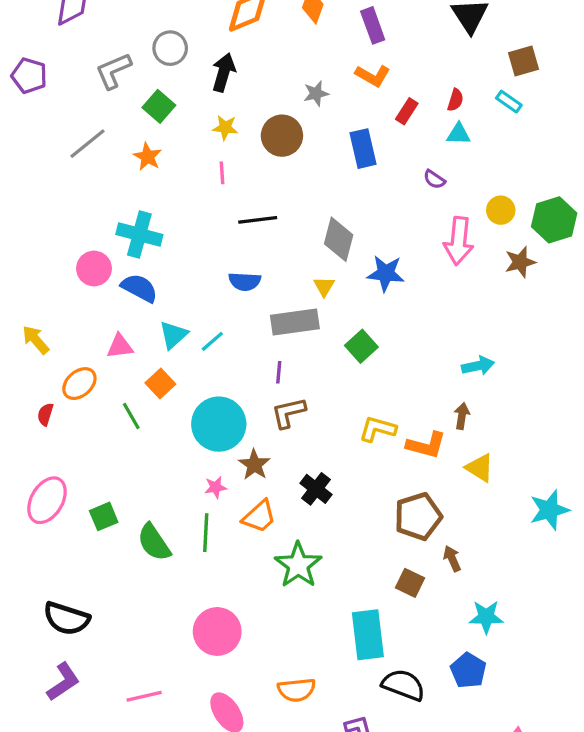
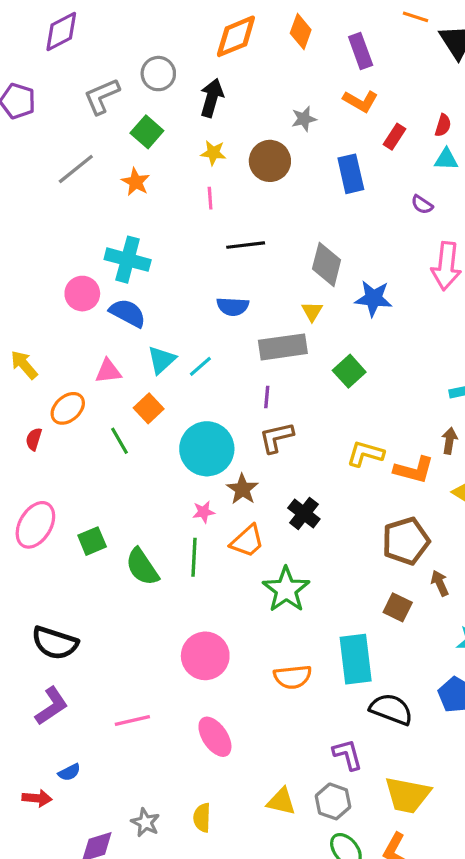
orange semicircle: (297, 690) -> (293, 677), moved

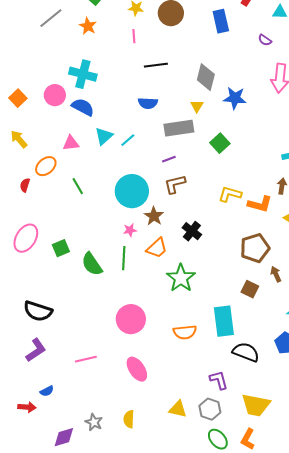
purple line: (267, 397) -> (169, 159), turned 64
orange square: (149, 408) -> (18, 98), moved

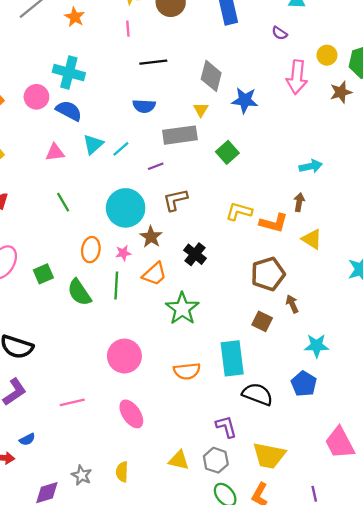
purple line: (169, 159) -> (156, 166), moved
orange ellipse: (46, 166) -> (91, 250), moved, turned -40

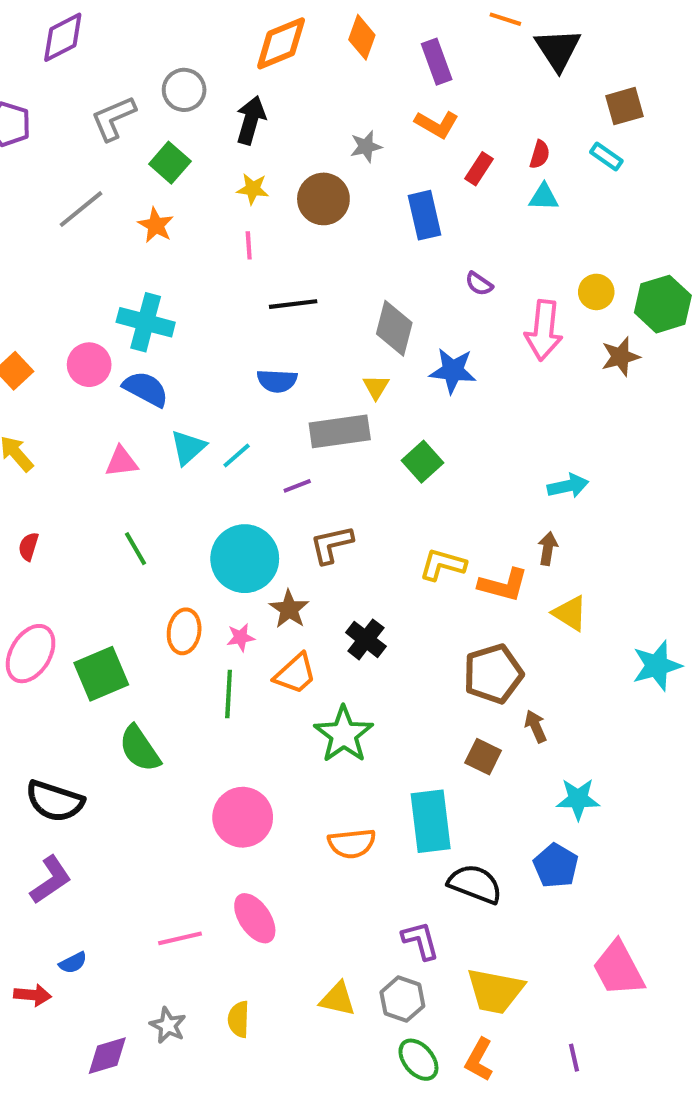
purple semicircle: (279, 33) -> (479, 284), moved
green square: (43, 274) -> (101, 674), size x1.5
green semicircle: (79, 292) -> (140, 749), moved
pink line: (72, 402) -> (180, 938), moved

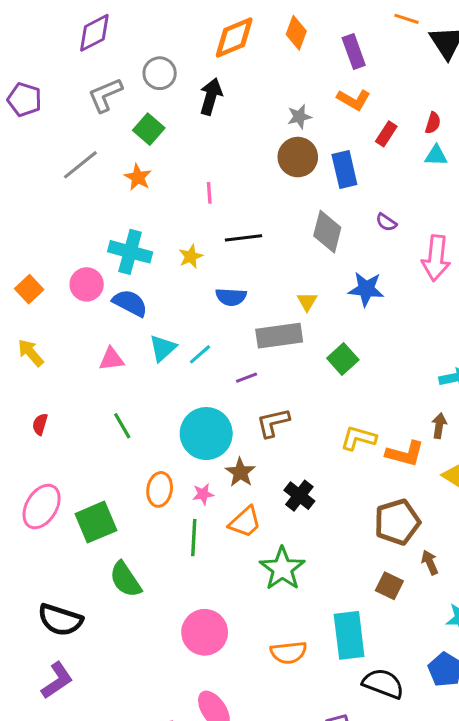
purple diamond: (63, 37) -> (94, 33), moved
yellow star: (253, 189) -> (191, 256), moved, turned -30
brown circle: (323, 199) -> (298, 157), moved
gray diamond: (394, 328) -> (327, 232), moved

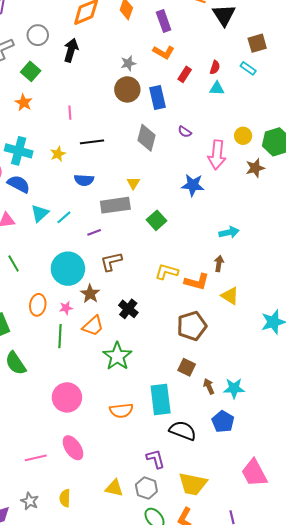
blue star: (366, 289) -> (193, 185), moved
brown arrow: (430, 562) -> (209, 386), moved

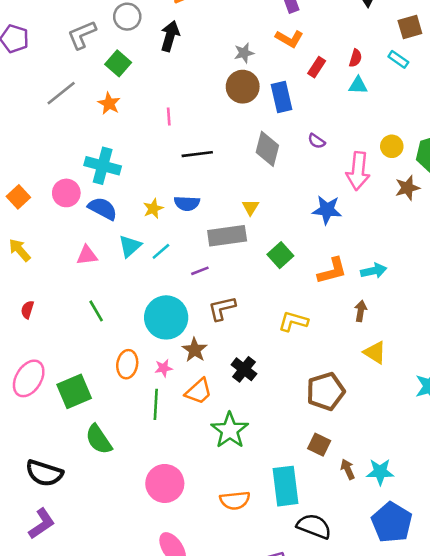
yellow star: (58, 154) -> (153, 209), moved
orange L-shape: (197, 282) -> (332, 271), moved, turned -30
blue pentagon: (223, 422) -> (392, 522), moved, size x1.4

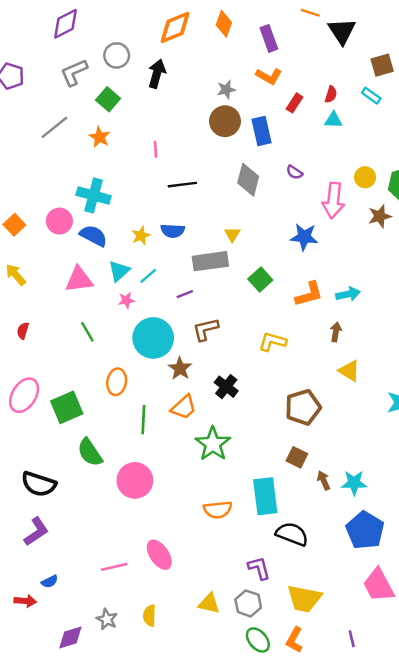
pink triangle: (87, 255) -> (79, 279), size x1.4
pink star: (164, 368) -> (126, 300), moved
pink circle: (165, 483) -> (135, 480), moved

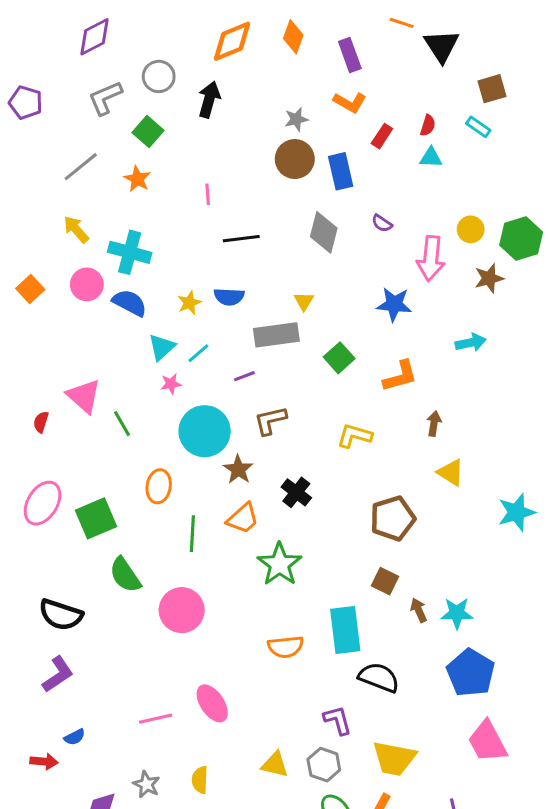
yellow arrow: (16, 275) -> (76, 229), moved
pink triangle: (79, 279) -> (84, 396), moved, turned 48
cyan arrow: (348, 294) -> (471, 343), moved

